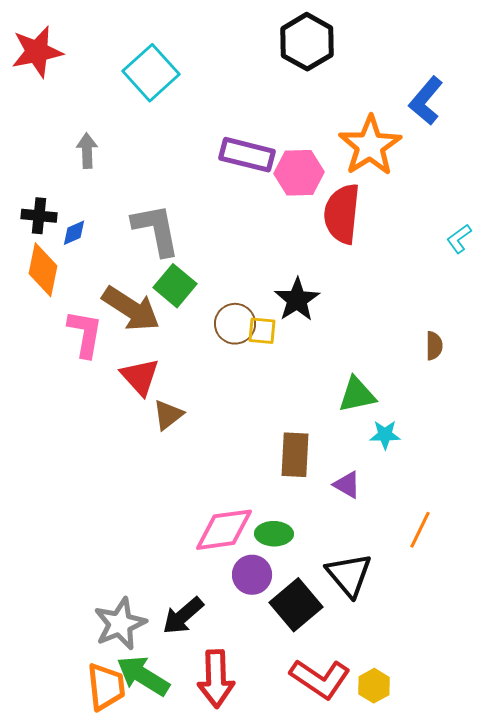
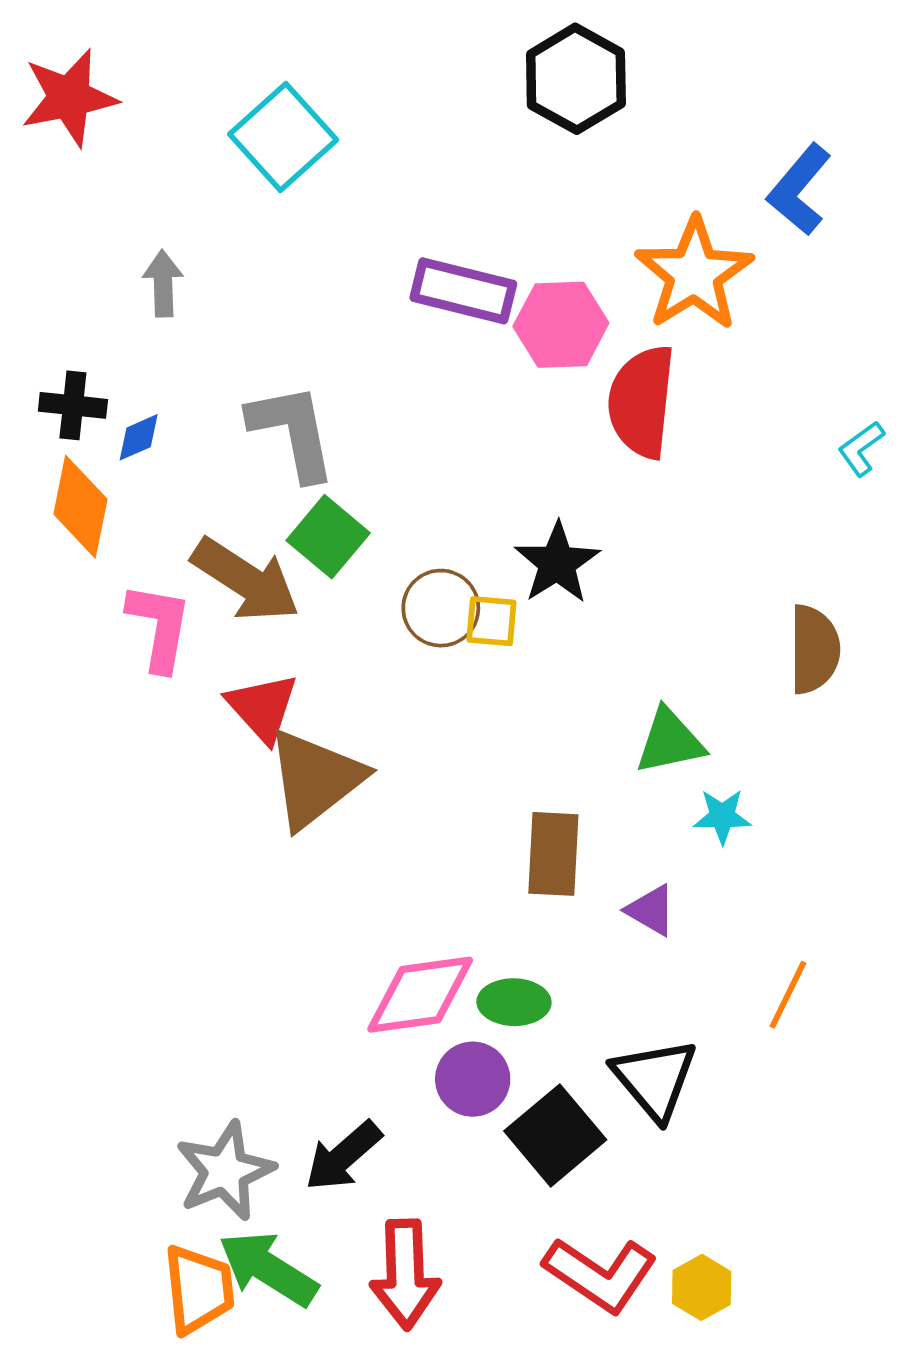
brown semicircle: (434, 346) -> (814, 649), size x1.6
brown triangle: (168, 415) -> (315, 779), size x1.8

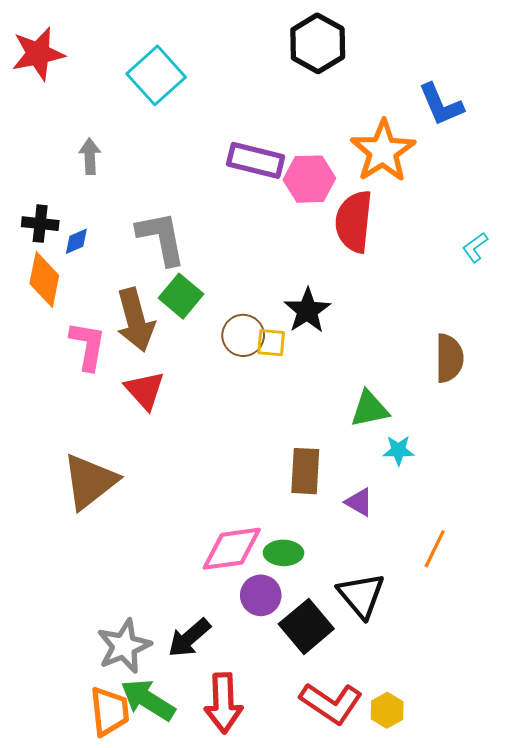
blue L-shape: (799, 190) -> (441, 104), turned -63
brown arrow: (246, 580) -> (135, 320), turned 42
brown triangle: (315, 779) -> (90, 481), moved

